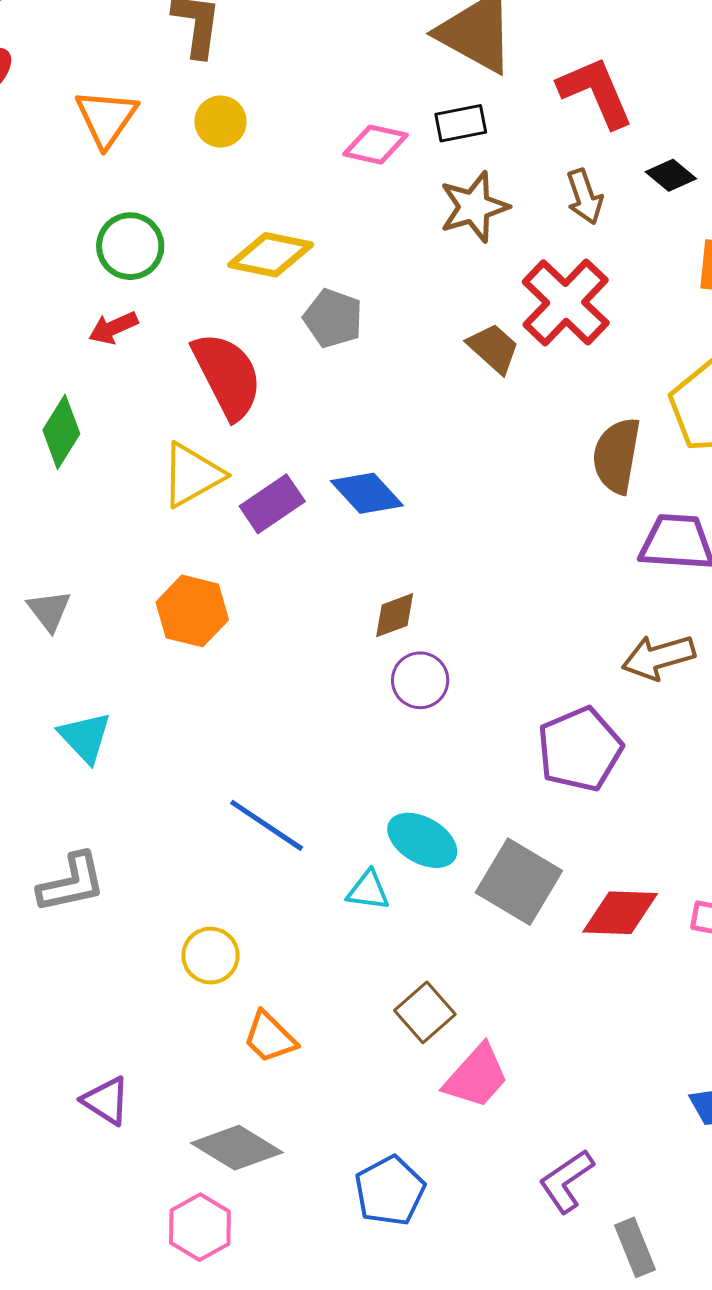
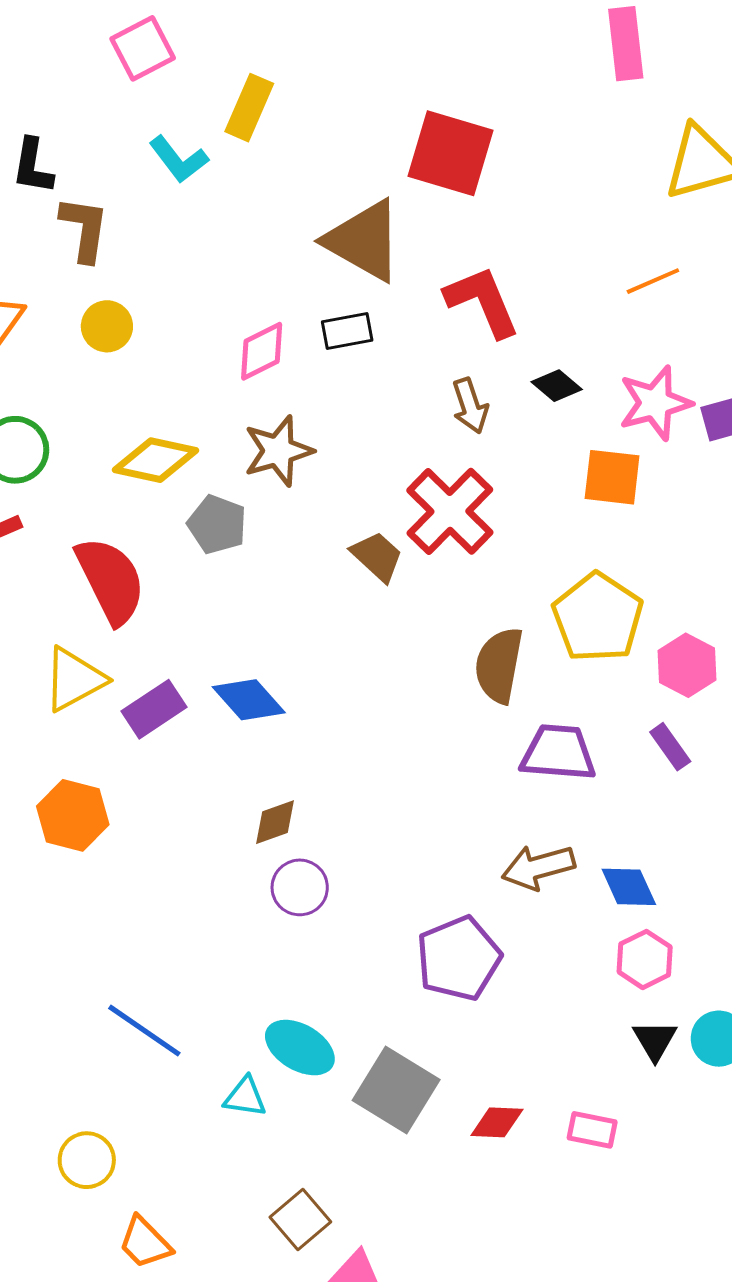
pink diamond: (375, 145) -> (262, 351), turned -40
brown star: (474, 207) -> (278, 451), moved
red diamond: (620, 913) -> (497, 1122), size x0.7

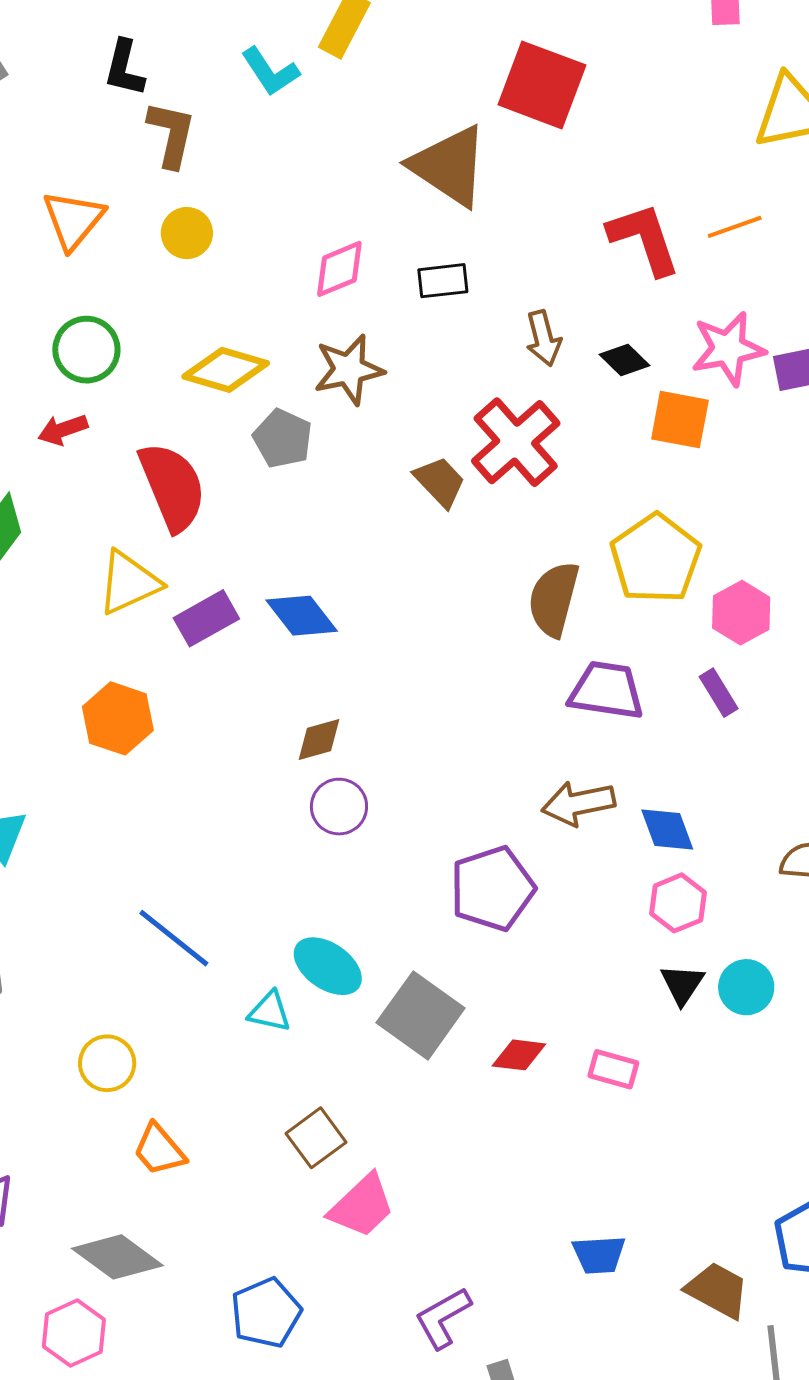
red L-shape: (482, 301) -> (644, 239), moved
black rectangle: (347, 331) -> (443, 281), moved
black diamond: (557, 386) -> (625, 360), moved

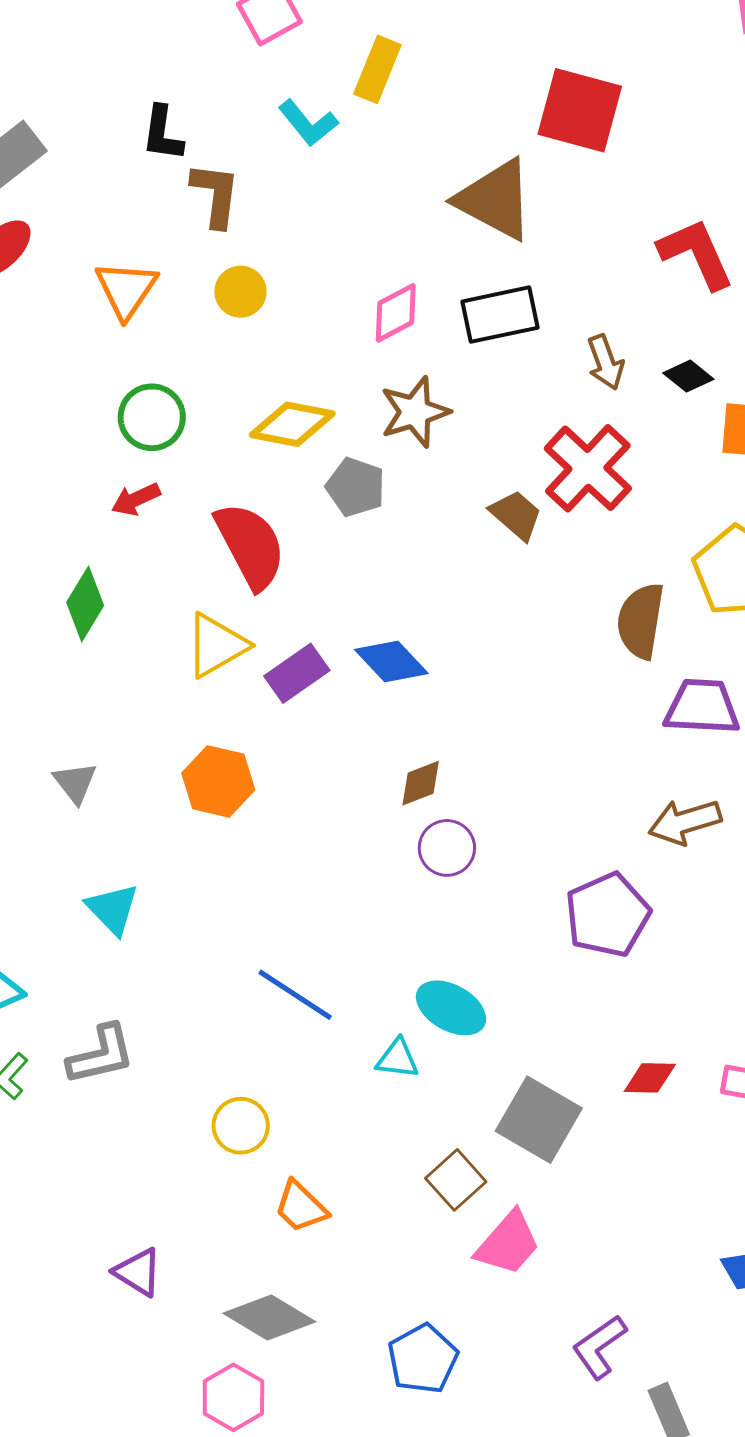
black rectangle: (443, 281) -> (500, 315), size x1.5
gray square: (421, 1015) -> (539, 1120), moved

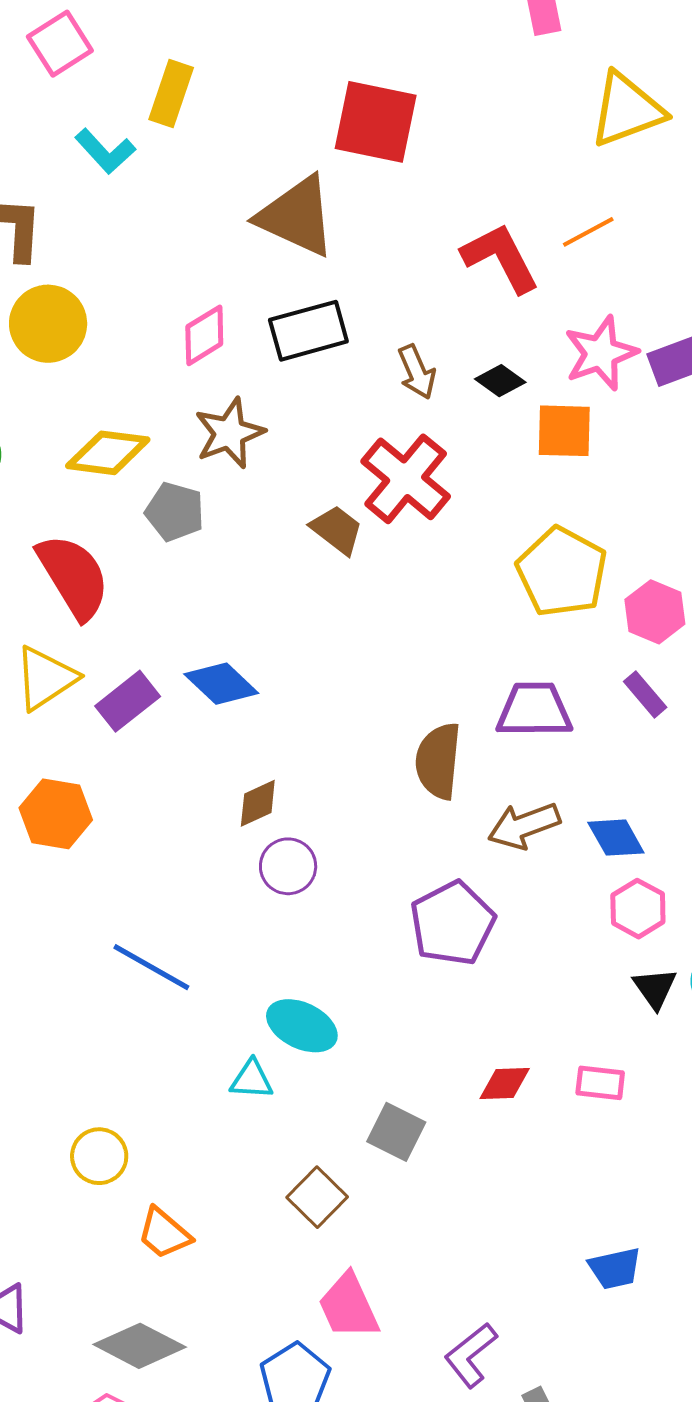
yellow circle: (240, 292) -> (48, 324), size x1.5
brown semicircle: (641, 621) -> (438, 761), moved
blue line: (295, 995) -> (151, 967), moved
gray square: (539, 1120) -> (396, 1132), size x0.7
pink trapezoid: (508, 1243) -> (348, 1306), moved, turned 118

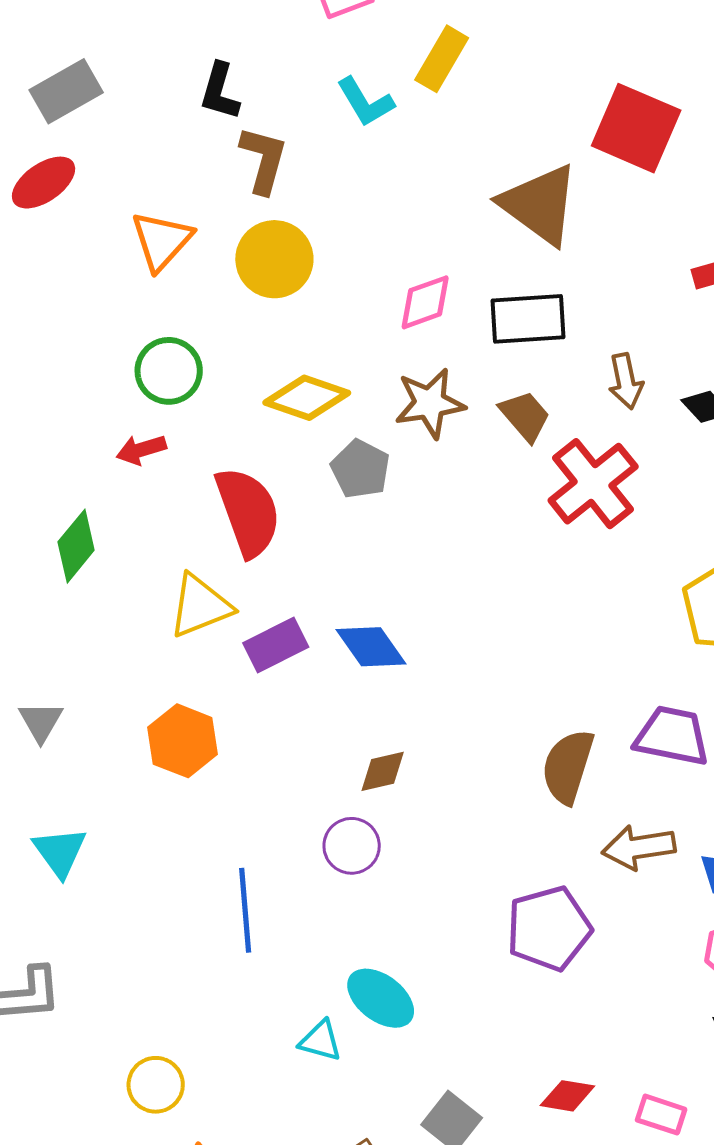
brown trapezoid: (337, 530) -> (525, 416), moved
purple circle: (288, 866) -> (352, 846), moved
blue line: (151, 967) -> (245, 910), turned 44

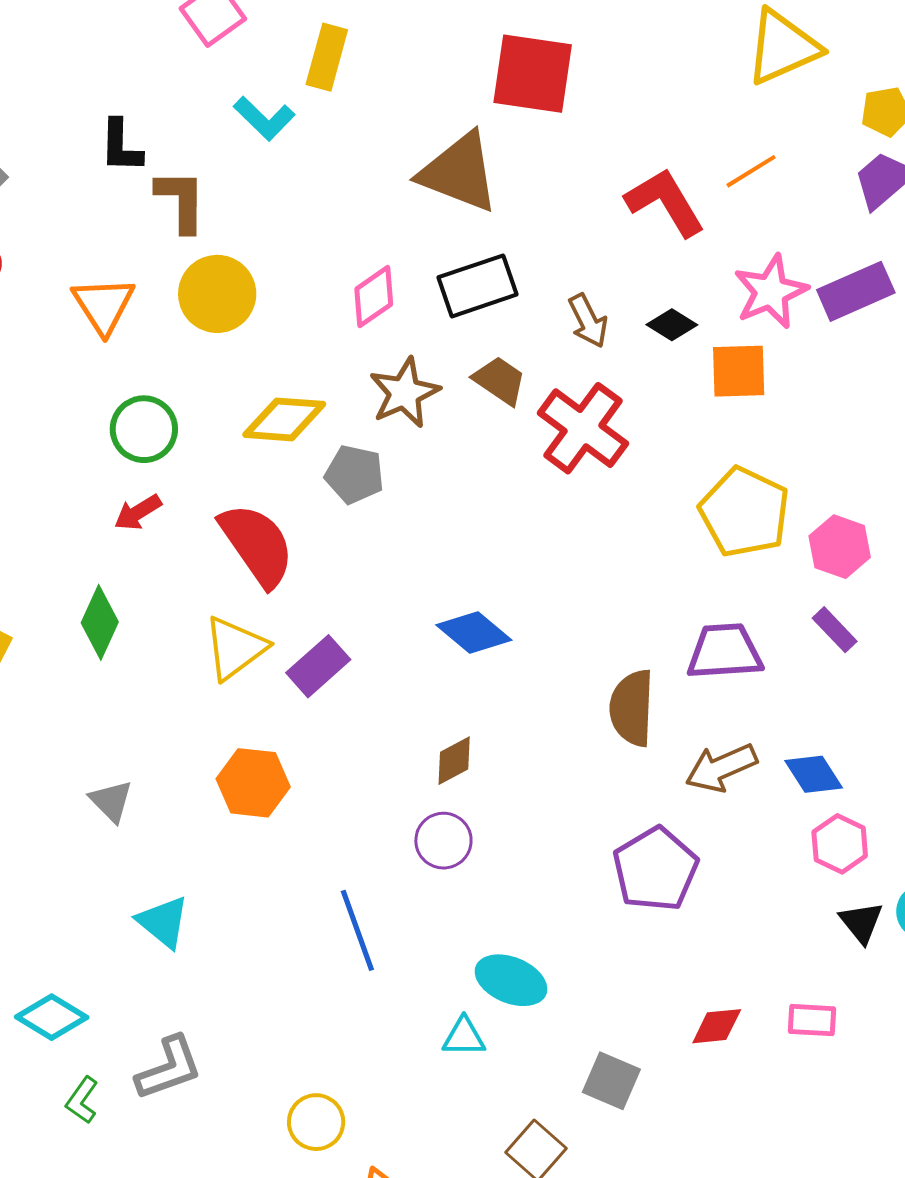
blue diamond: (371, 647) -> (474, 633), moved

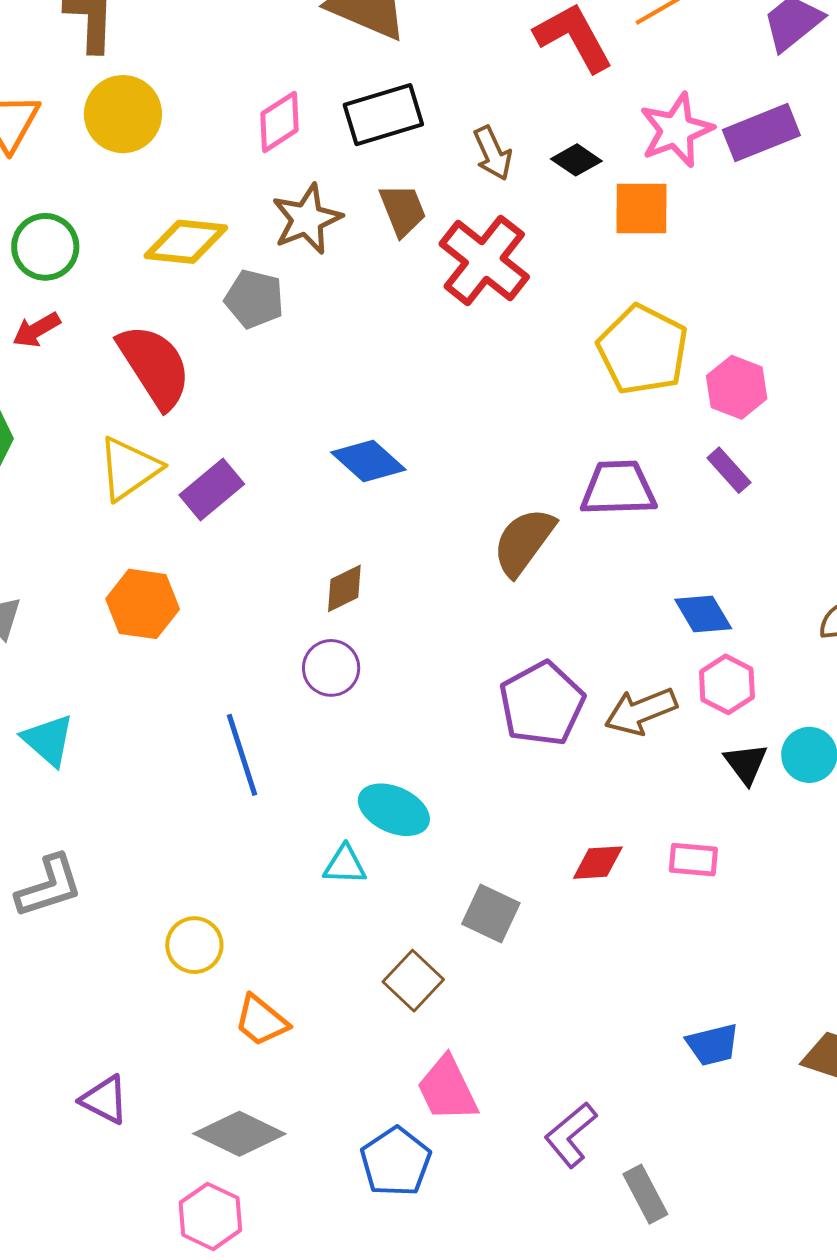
brown trapezoid: (500, 381) -> (403, 210), turned 32
brown semicircle: (632, 708) -> (524, 542), turned 32
brown arrow: (721, 768) -> (641, 711), moved

